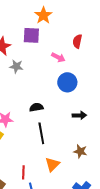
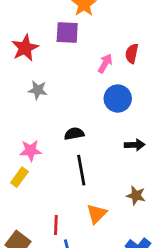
red semicircle: (77, 41) -> (132, 54), moved
pink arrow: (58, 57) -> (105, 63), turned -88
gray star: (16, 66) -> (38, 90), moved

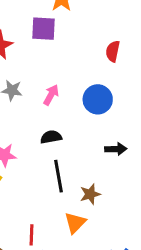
pink arrow: (105, 63) -> (51, 95), moved
brown star: (136, 195) -> (90, 194), moved, turned -30

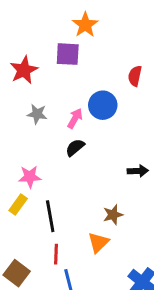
blue circle: (98, 99) -> (103, 105), moved
black semicircle: (51, 137) -> (75, 148), moved, turned -30
black line: (59, 176) -> (50, 216), moved

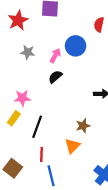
black line: (50, 216) -> (37, 127), turned 30

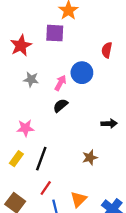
yellow rectangle: (14, 118) -> (16, 159), moved
orange triangle: (72, 146) -> (79, 199), moved
red line: (41, 154) -> (46, 188), turned 32

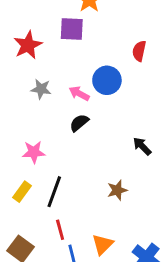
pink arrow: (60, 83) -> (79, 93), turned -91
black arrow: (109, 124) -> (142, 146), turned -133
red line: (46, 188) -> (60, 230), turned -49

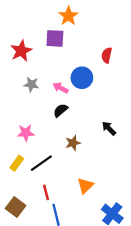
brown star: (117, 190) -> (73, 143), moved
black line: (54, 192) -> (41, 163), turned 35
orange triangle: (103, 244) -> (85, 186), moved

